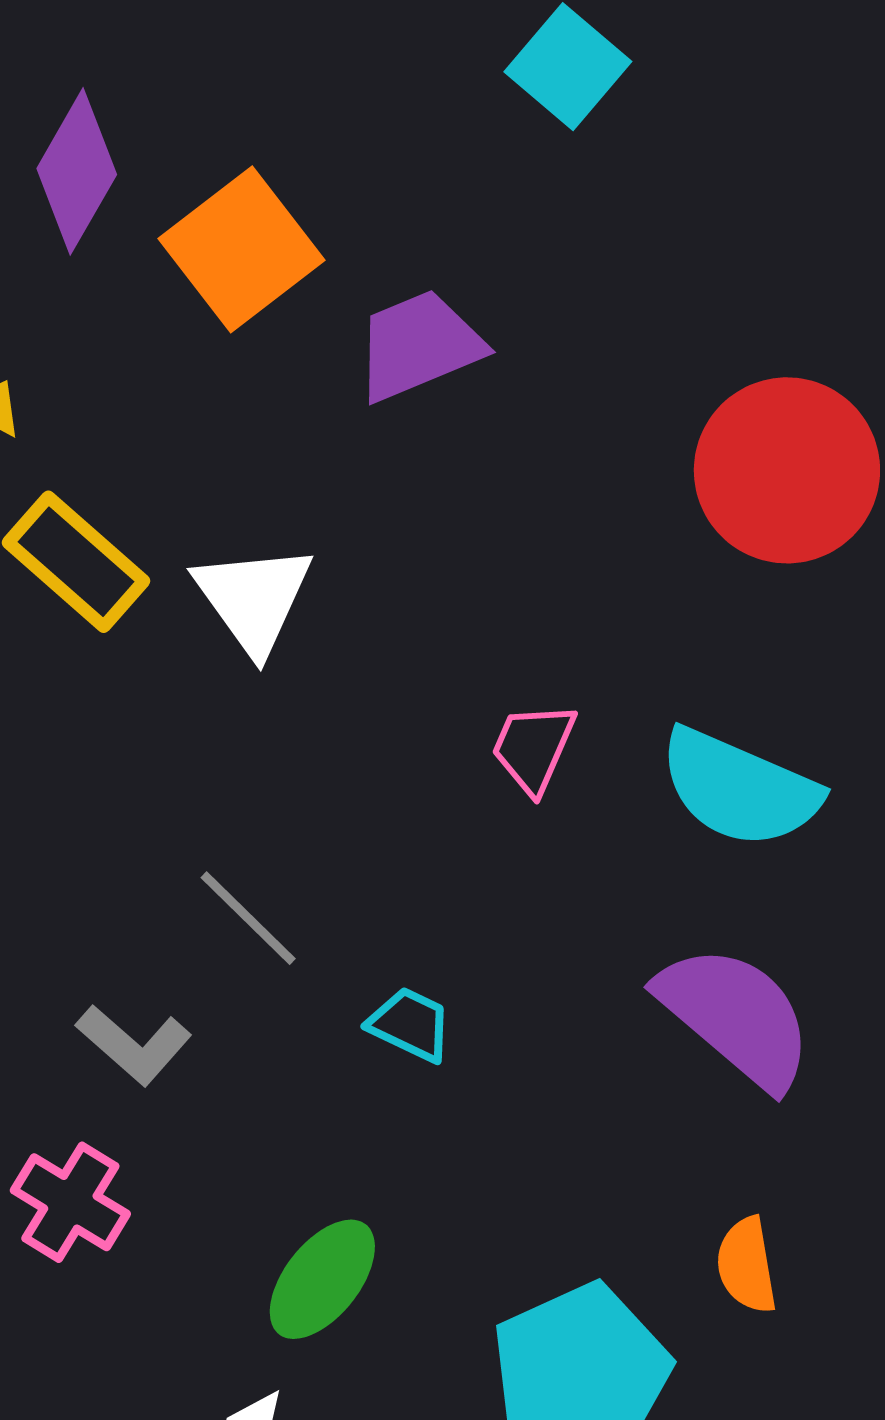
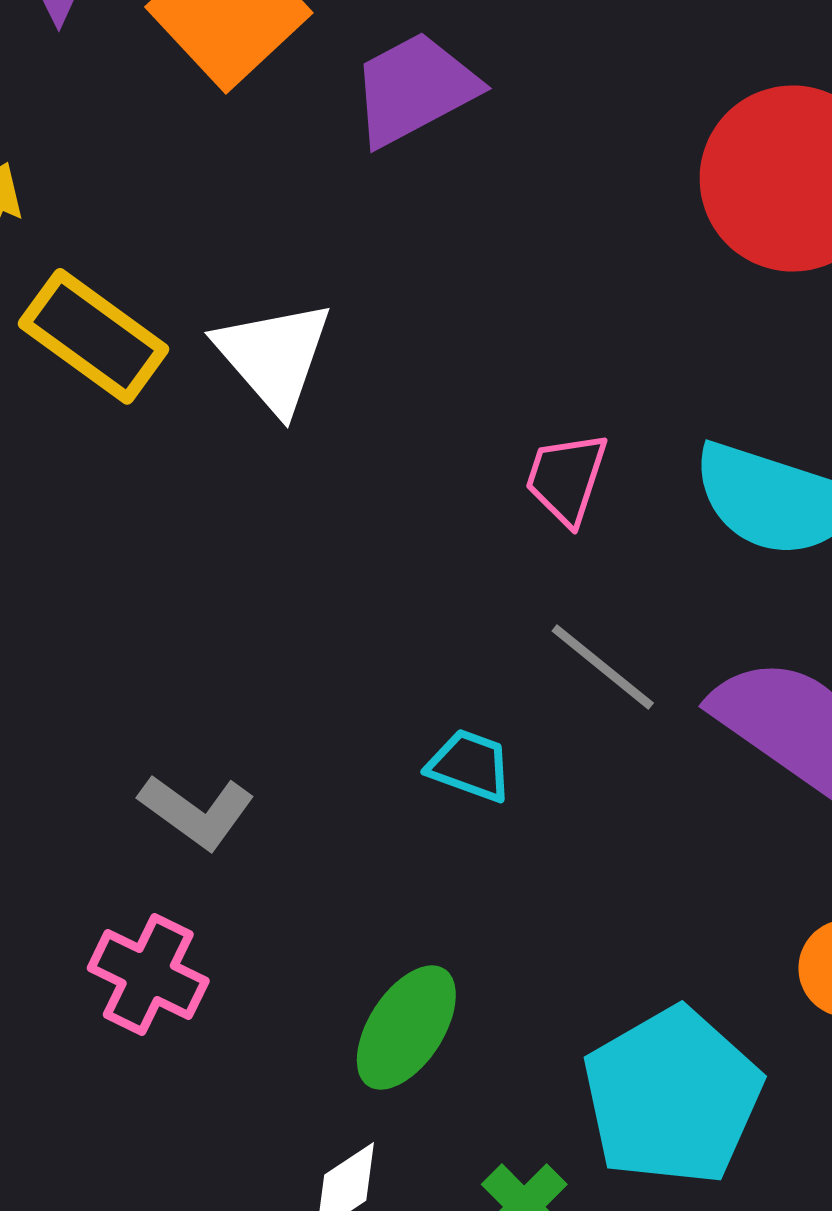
gray line: (248, 918) -> (603, 667), moved

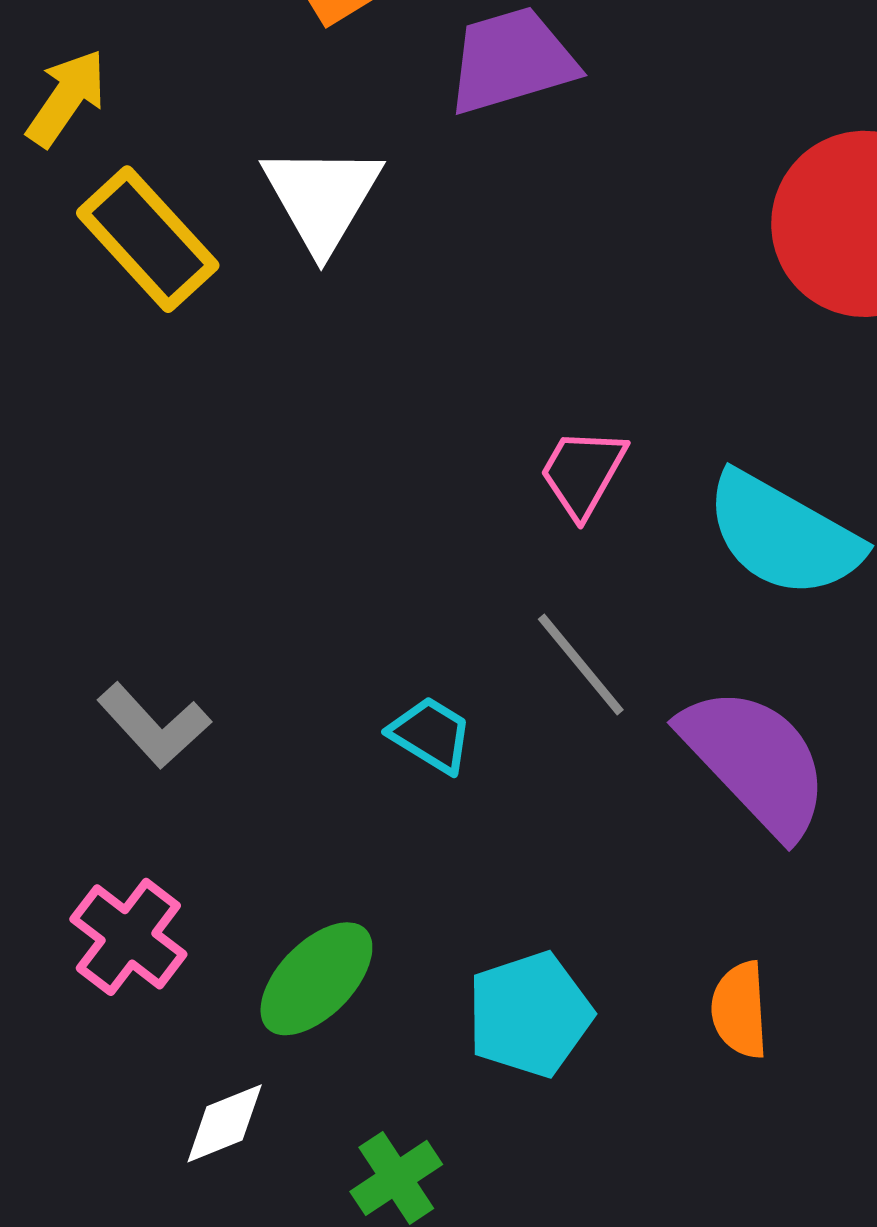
white triangle: (274, 356) -> (322, 198), moved
pink cross: (148, 975) -> (128, 937), moved
cyan pentagon: (672, 1096) -> (530, 1014), moved, size x0.7

